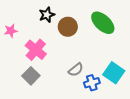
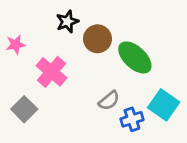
green ellipse: (103, 23) -> (135, 57), moved
gray square: (31, 76) -> (24, 109), moved

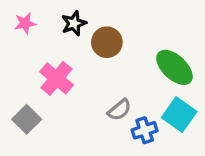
pink star: (16, 45) -> (25, 23), moved
green ellipse: (135, 57) -> (174, 67), moved

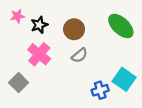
black star: (74, 23) -> (39, 25), moved
green ellipse: (174, 67) -> (121, 26), moved
gray semicircle: (119, 110) -> (79, 55), moved

